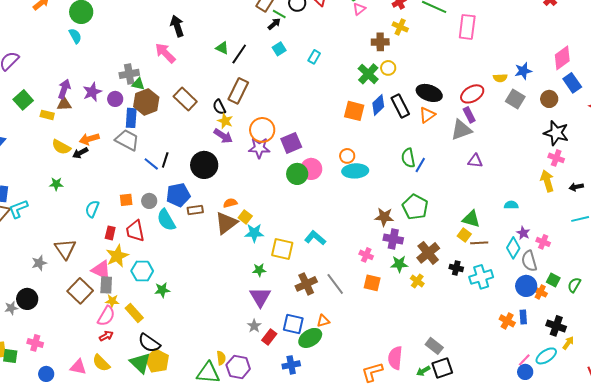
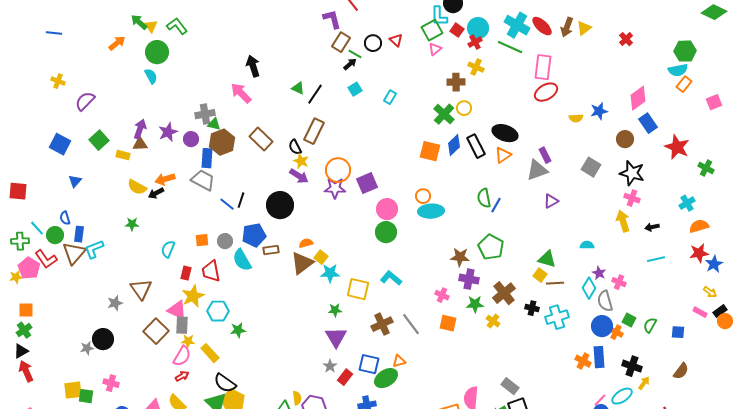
red ellipse: (472, 94) -> (546, 92), moved
gray square: (515, 99) -> (591, 167), moved
purple triangle: (475, 161) -> (551, 201), turned -35
green circle: (297, 174) -> (386, 232), moved
blue rectangle: (523, 317) -> (599, 357), size x1.5

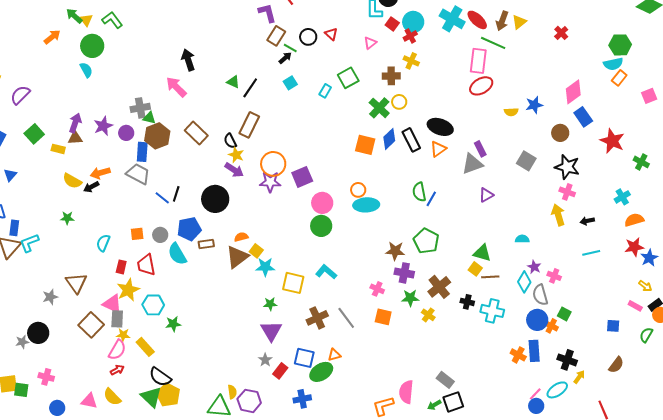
green square: (432, 30) -> (348, 78), moved
green line: (510, 47) -> (493, 43), moved
cyan cross: (557, 317) -> (492, 311), turned 30
green semicircle: (650, 325) -> (646, 335), moved

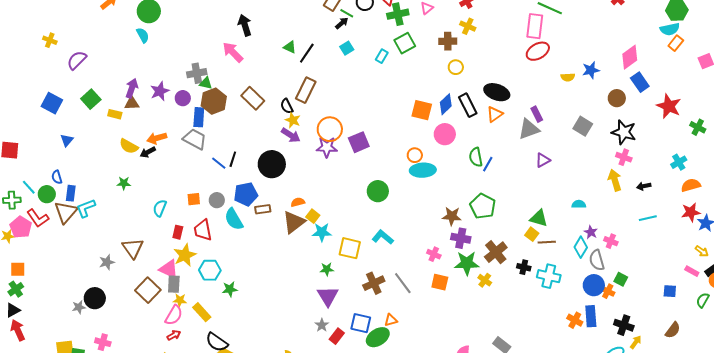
green cross: (379, 108) -> (398, 14), moved, turned 35
pink circle: (322, 203) -> (445, 134), moved
green star: (410, 298) -> (467, 263), size x1.4

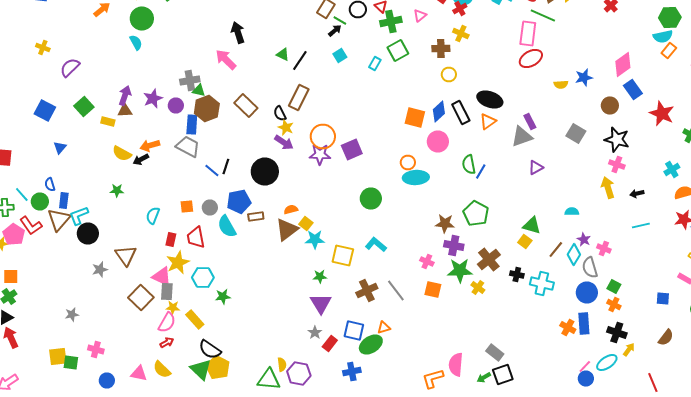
brown line: (547, 242) -> (556, 250), moved, turned -48
orange cross: (608, 291) -> (614, 304), moved
black circle: (95, 298) -> (88, 234), moved

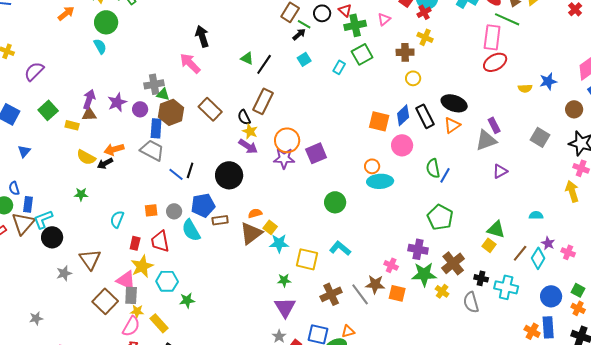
brown star: (445, 224) -> (375, 284), moved
gray semicircle: (590, 268) -> (471, 302), moved

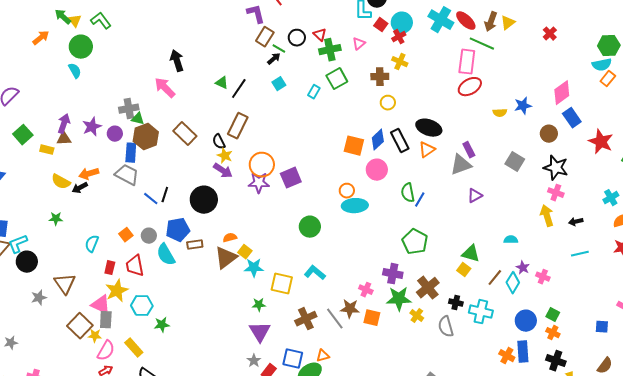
orange square: (151, 210) -> (126, 235), turned -32
yellow star: (137, 311) -> (95, 336), moved

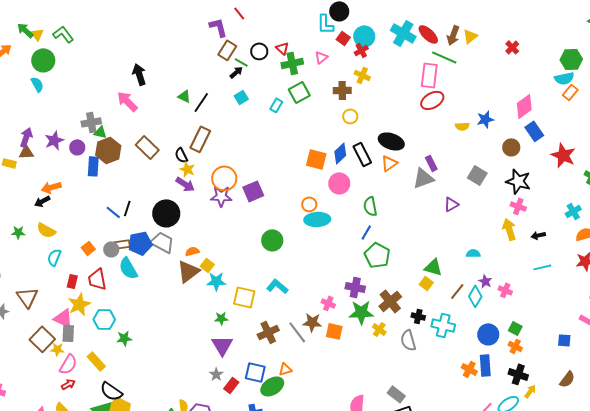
gray trapezoid: (127, 175) -> (162, 242), moved
yellow semicircle: (61, 182) -> (46, 230), moved
purple triangle: (475, 196) -> (451, 204), moved
blue line: (420, 200) -> (366, 232), moved
brown rectangle: (195, 245) -> (122, 244), moved

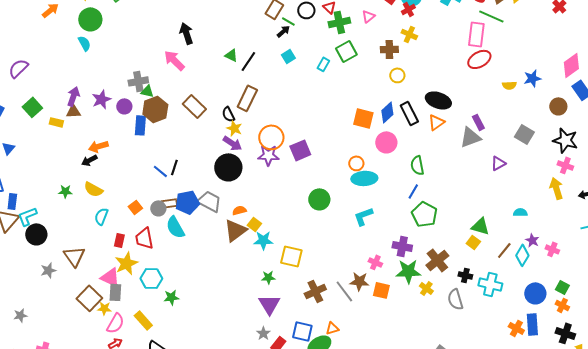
black circle: (166, 213) -> (228, 167), moved
cyan L-shape: (277, 286) -> (363, 216), moved, turned -60

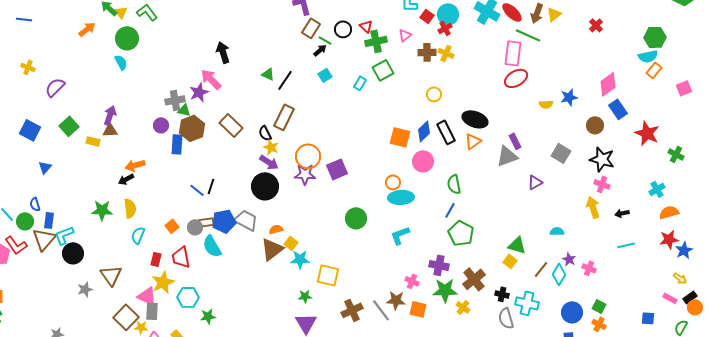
brown cross: (389, 49) -> (427, 52), moved
purple star: (101, 99) -> (199, 92), moved
yellow semicircle: (93, 189) -> (130, 208), turned -126
green star: (65, 191) -> (102, 210), size x1.5
gray semicircle: (455, 299) -> (506, 318), moved

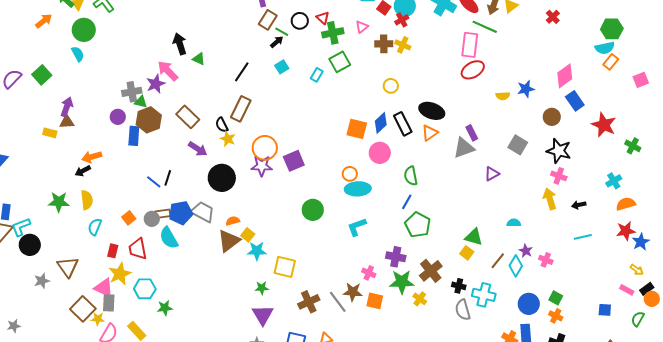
green triangle: (268, 74) -> (199, 59), moved
green square: (69, 126) -> (42, 75), moved
purple arrow: (269, 162) -> (198, 149), moved

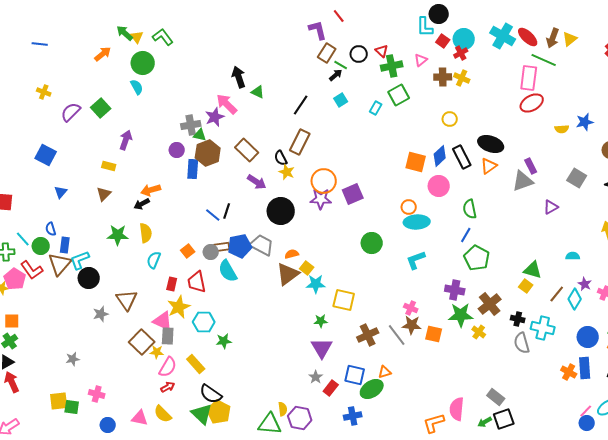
brown triangle: (67, 122) -> (104, 194), moved, turned -42
pink cross: (369, 273) -> (411, 308), moved

